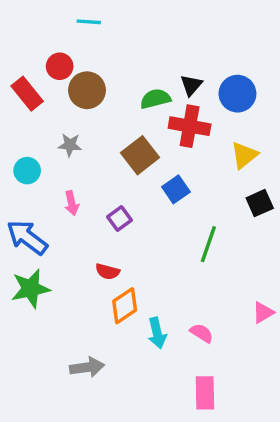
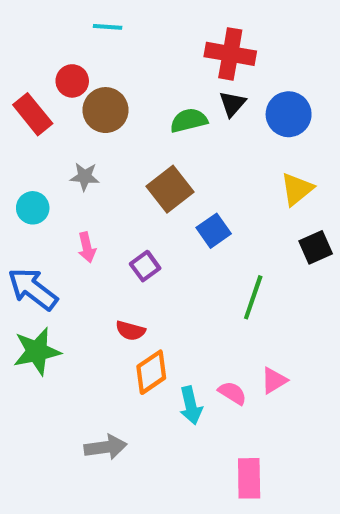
red cross: (190, 126) -> (230, 54), moved
pink triangle: (263, 313) -> (274, 381), moved
pink semicircle: (202, 333) -> (232, 393), moved

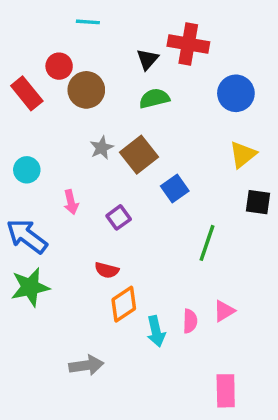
black triangle: (232, 104) -> (148, 59), moved
gray star: (85, 177) -> (102, 148), moved, turned -30
black square: (316, 247) -> (258, 202), turned 32
pink semicircle: (232, 393) -> (190, 321), turned 60
pink rectangle: (249, 478) -> (226, 391), moved

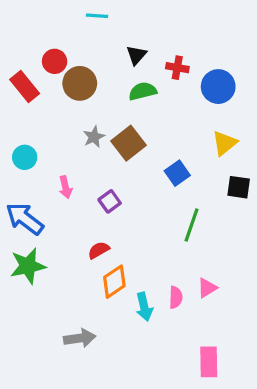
cyan line: (88, 22) -> (97, 16), moved
red cross: (188, 44) -> (177, 68), moved, size x0.6
blue square: (175, 189) -> (177, 173), moved
red semicircle: (107, 270) -> (99, 250), turned 135

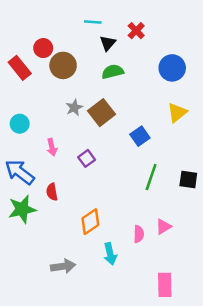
cyan line: (97, 16) -> (93, 22), moved
red cross: (177, 68) -> (136, 31), moved, turned 35
black square: (239, 187) -> (188, 179), moved
red semicircle: (99, 250) -> (52, 192), moved, turned -70
cyan arrow: (144, 307) -> (110, 254), moved

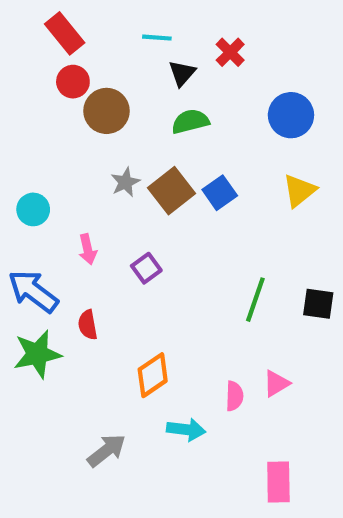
red rectangle: (20, 68) -> (65, 33), moved
blue square: (140, 136) -> (220, 193), moved
cyan arrow: (110, 254) -> (186, 430), turned -70
gray arrow: (63, 266) -> (107, 451), turned -30

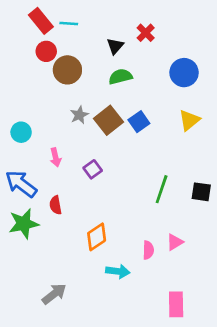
cyan line: (157, 38) -> (69, 24), moved
gray arrow: (107, 451) -> (54, 294), moved

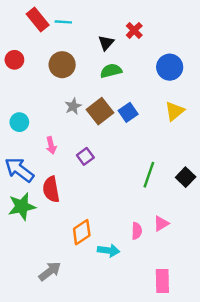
red circle: (46, 51) -> (14, 60), moved
black square: (201, 192) -> (186, 177), turned 36
red semicircle: (55, 205) -> (51, 189), size x1.5
orange diamond: (97, 237) -> (82, 232), moved

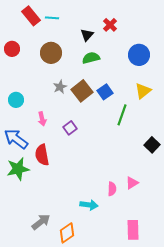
green line: (149, 175) -> (122, 115), moved
orange diamond: (82, 232) -> (67, 233), moved

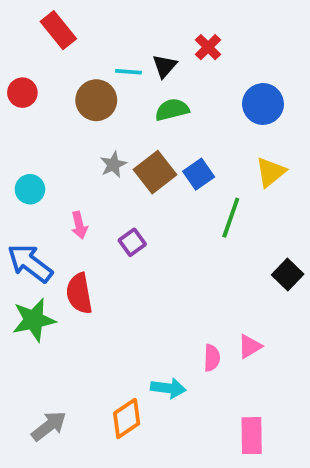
cyan line: (52, 18) -> (128, 72), moved
gray arrow: (41, 222) -> (49, 426), moved
orange diamond: (67, 233) -> (127, 418), moved

